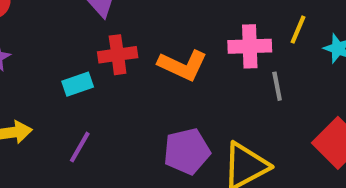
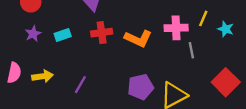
cyan rectangle: (78, 84) -> (63, 35), moved

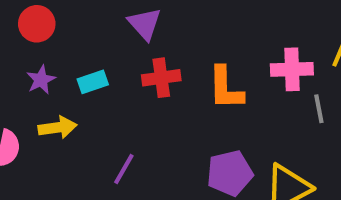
orange L-shape: (138, 38) -> (226, 88), turned 64
yellow arrow: (43, 76) -> (58, 128), moved

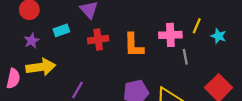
cyan rectangle: (93, 82) -> (61, 30), moved
yellow arrow: (58, 128) -> (41, 67), size x1.4

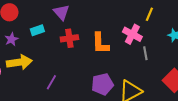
yellow line: (197, 26) -> (149, 14), moved
pink cross: (170, 35) -> (132, 34), turned 30

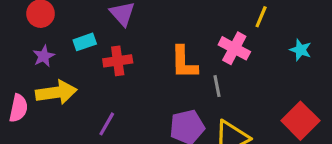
red cross: (69, 38) -> (118, 61), moved
gray line: (145, 53) -> (217, 86), moved

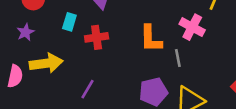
cyan rectangle: (85, 42) -> (69, 22), turned -54
purple star: (44, 56) -> (25, 32), moved

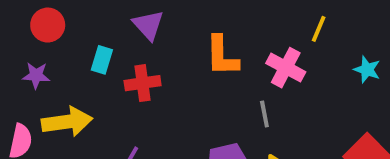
purple star: (25, 32) -> (36, 75), turned 30
orange L-shape: (151, 39) -> (222, 56), moved

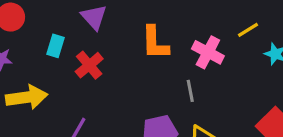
yellow line: (319, 29) -> (248, 30), moved, turned 35
red cross: (143, 83) -> (89, 65), turned -32

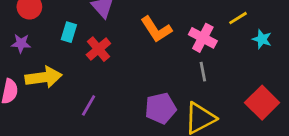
orange L-shape: (155, 43) -> (156, 29), turned -32
gray line: (190, 91) -> (203, 72), moved

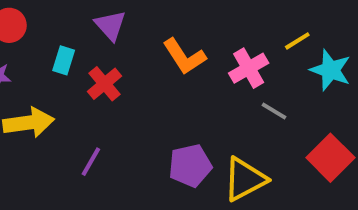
pink cross: (203, 38) -> (249, 68), turned 32
cyan star: (262, 39) -> (330, 70), size x1.5
gray line: (203, 72) -> (274, 111), moved, turned -48

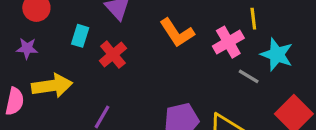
yellow line: (297, 41) -> (253, 19), moved, turned -65
cyan star: (330, 70) -> (277, 55), moved

